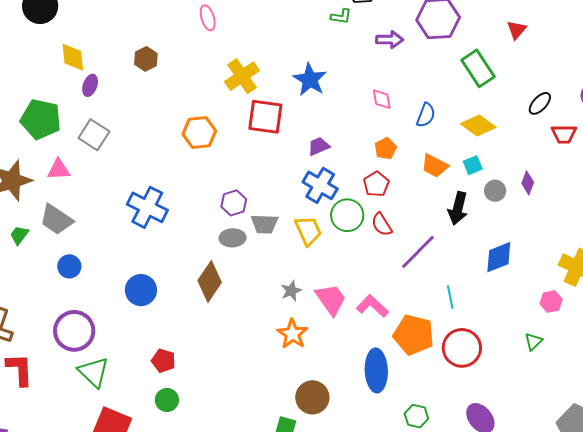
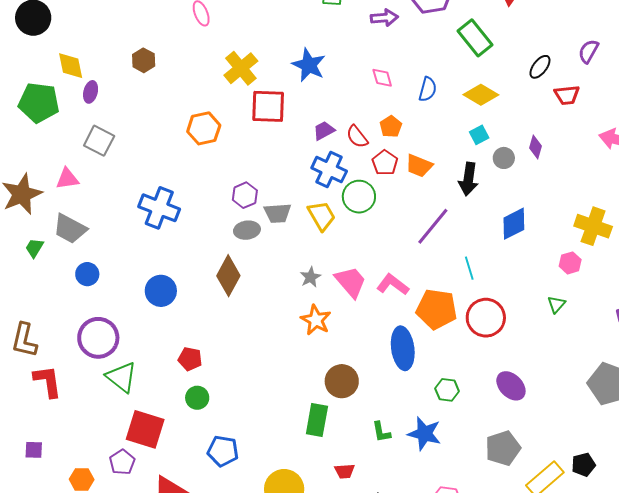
green pentagon: (41, 119) -> (39, 103), moved
orange trapezoid: (435, 166) -> (419, 166), moved
red semicircle: (382, 224) -> (357, 137), moved

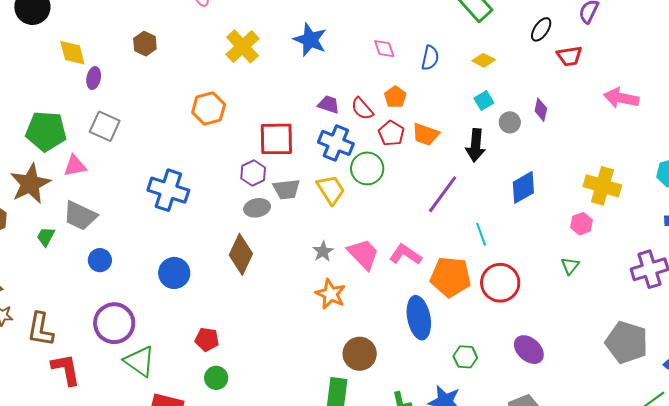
yellow diamond: (481, 95) -> (484, 60), size x0.7
green pentagon: (39, 103) -> (46, 131), moved
red square: (268, 106) -> (276, 139), moved
purple trapezoid: (324, 131) -> (329, 104), turned 50

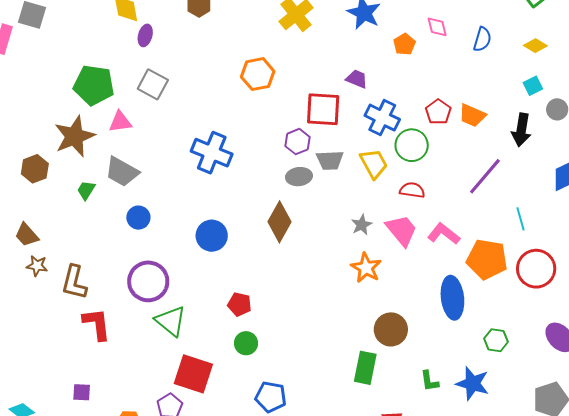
orange pentagon: (395, 97) -> (404, 44), moved
purple trapezoid: (329, 104) -> (357, 79), moved
red semicircle: (362, 109) -> (412, 190), moved, turned 135

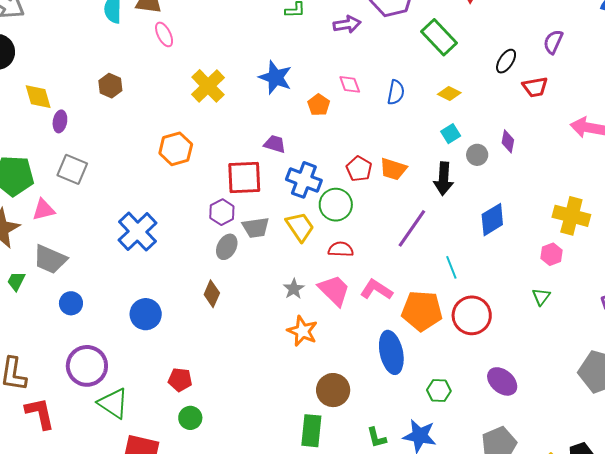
blue cross: (212, 153) -> (138, 232), turned 30
gray ellipse: (299, 177) -> (227, 247), turned -50
brown diamond: (280, 222) -> (212, 294), size x0.7

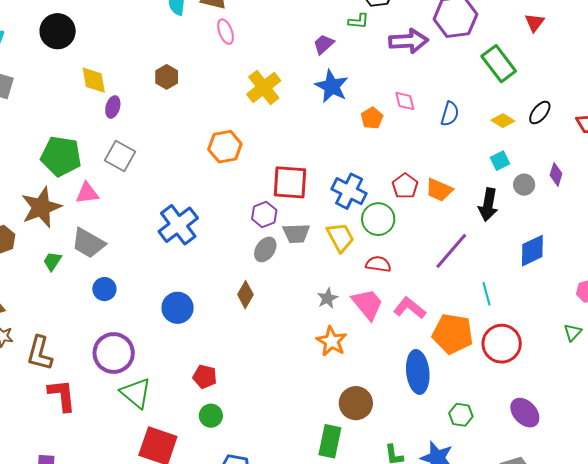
purple arrow: (347, 24) -> (409, 41), size x1.4
black ellipse: (506, 61) -> (540, 113), moved
purple trapezoid: (275, 144) -> (324, 44), moved, turned -65

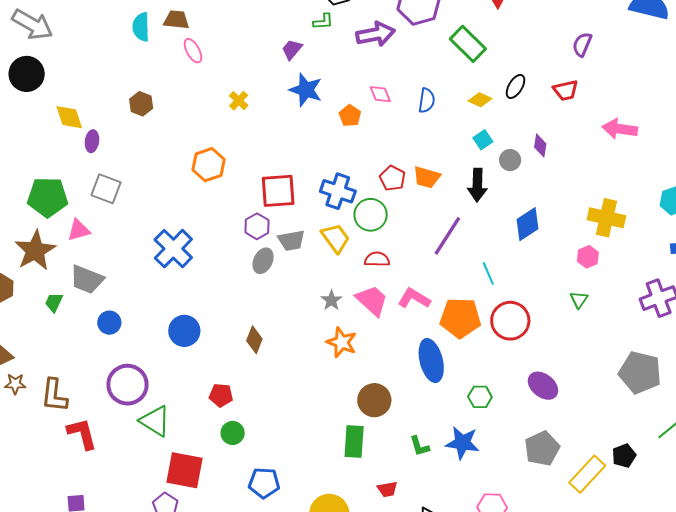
yellow cross: (264, 87) -> (239, 101), size x0.6
brown diamond: (245, 295) -> (254, 340), moved

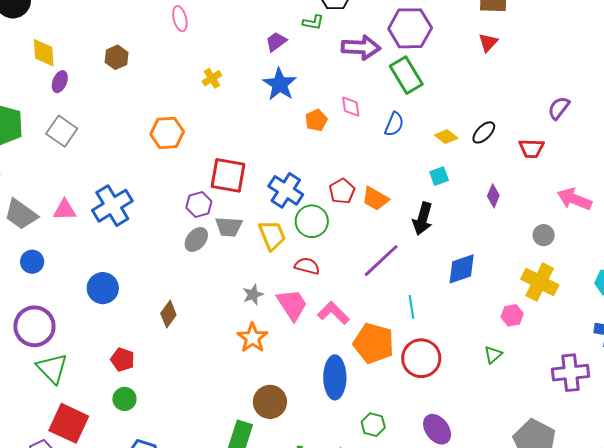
green rectangle: (468, 44) -> (406, 75), moved
gray circle: (510, 160) -> (544, 235), moved
pink triangle: (79, 230) -> (65, 210), moved

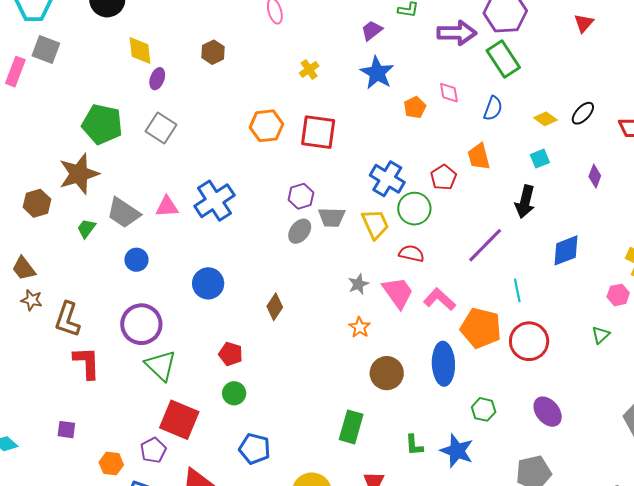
red square: (228, 175) -> (318, 132), moved
orange trapezoid: (375, 199) -> (479, 157), moved, turned 48
orange star: (252, 338) -> (360, 327), size x0.7
brown circle: (270, 402) -> (387, 373), moved

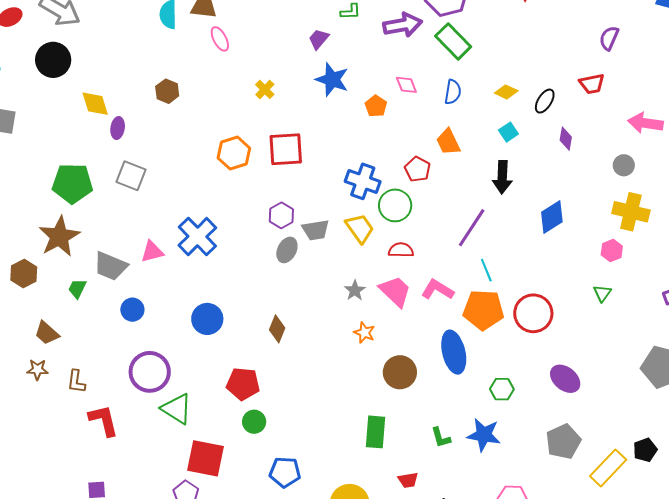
black ellipse: (583, 113) -> (545, 101), moved
brown trapezoid: (24, 268) -> (47, 333), moved
cyan line: (517, 290) -> (486, 270), moved
brown L-shape: (67, 319) -> (76, 382), size x0.7
red pentagon: (231, 354) -> (243, 384), size x1.4

